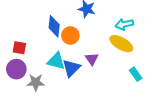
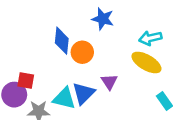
red square: (19, 48) -> (26, 80), moved
cyan triangle: (56, 61) -> (64, 98), moved

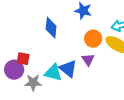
orange circle: (82, 52) -> (93, 39), moved
blue triangle: (84, 93) -> (68, 69), turned -36

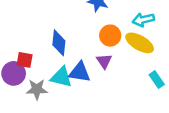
blue diamond: (51, 28) -> (59, 43), moved
blue triangle: (68, 69) -> (80, 72), turned -30

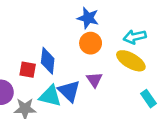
orange circle: (110, 36) -> (91, 43), moved
red square: (25, 60) -> (28, 70), moved
blue triangle: (80, 72) -> (69, 91), turned 35

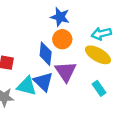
blue diamond: (48, 61) -> (46, 54), moved
purple triangle: (94, 80) -> (66, 72), size x1.5
cyan rectangle: (149, 99) -> (99, 88), moved

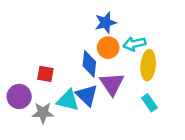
blue star: (60, 17) -> (106, 23), turned -30
cyan arrow: (101, 34) -> (134, 44), moved
yellow ellipse: (98, 55) -> (148, 65), turned 65

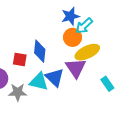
cyan arrow: (134, 44) -> (84, 26), moved, turned -30
blue diamond: (89, 64) -> (40, 51), moved
yellow ellipse: (148, 65) -> (87, 52), moved, turned 60

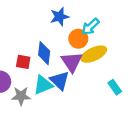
blue star: (70, 16) -> (60, 17), moved
purple triangle: (76, 68) -> (72, 62), moved
cyan triangle: (39, 82) -> (43, 85), turned -36

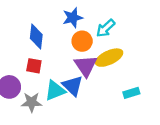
orange circle: (78, 39) -> (82, 41), moved
blue diamond: (44, 53) -> (36, 36), moved
cyan rectangle: (115, 87) -> (131, 93), turned -72

